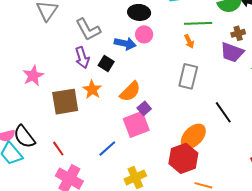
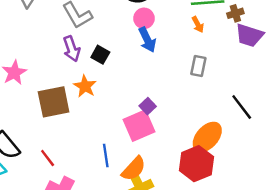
brown cross: (238, 33) -> (235, 13), moved
blue arrow: (125, 43) -> (147, 40), moved, turned 55
gray rectangle: (188, 76) -> (198, 66), size x0.7
orange semicircle: (130, 91) -> (134, 169), moved
blue line: (107, 149) -> (106, 156), turned -54

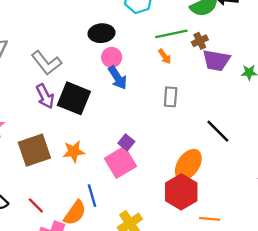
black square: (100, 55) -> (74, 98), size x1.8
orange star: (85, 86) -> (74, 152), moved, turned -30
orange semicircle: (134, 169) -> (75, 213), moved

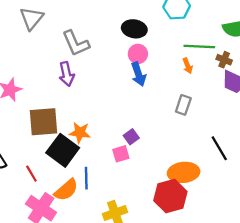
brown cross: (200, 41) -> (224, 60), turned 32
black square: (74, 98) -> (63, 150), moved
pink square: (120, 162) -> (121, 154), size x0.6
orange ellipse: (188, 165) -> (184, 172), turned 36

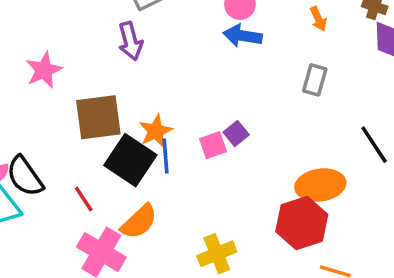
blue arrow: (139, 74) -> (243, 36), turned 120
orange star: (80, 133) -> (156, 131), turned -30
pink square: (121, 154) -> (213, 145), moved
blue line: (86, 178) -> (165, 156), moved

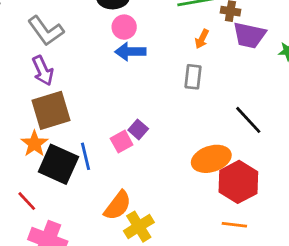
orange arrow: (318, 19) -> (202, 39), moved, turned 60
brown square: (98, 117) -> (51, 110), moved
orange star: (156, 131) -> (34, 144), moved
orange semicircle: (139, 222) -> (118, 205), moved
red hexagon: (302, 223) -> (238, 182), moved

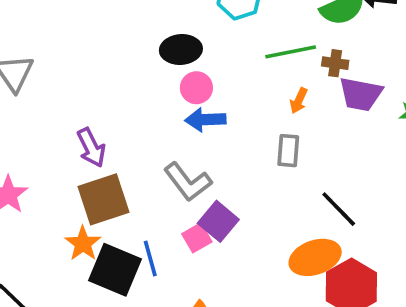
gray L-shape: (46, 31) -> (188, 182), moved
black line: (248, 120) -> (339, 209), moved
purple square: (138, 129) -> (218, 221), size x1.5

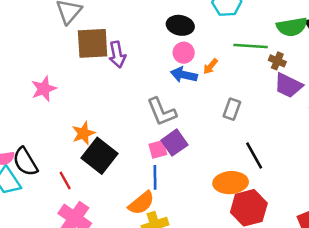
orange arrow: (299, 101) -> (210, 66), moved
purple arrow: (91, 148) -> (117, 54), moved
brown square: (103, 199) -> (93, 43), moved
blue line: (150, 258) -> (155, 177), moved

